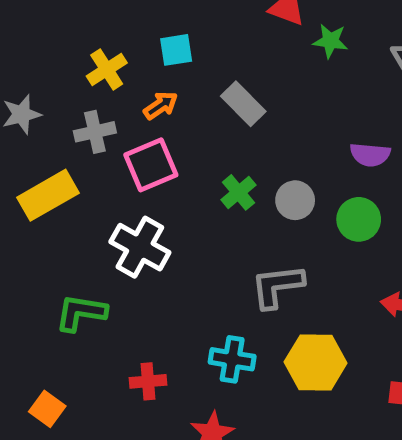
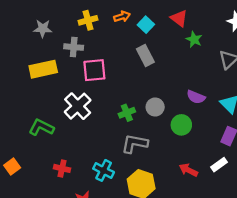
cyan square: (176, 50) -> (146, 25), moved, turned 35
orange arrow: (161, 105) -> (122, 17), moved
green cross: (238, 192) -> (127, 113), moved

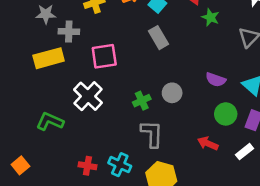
gray cross: (74, 47) -> (69, 31), moved
green circle: (181, 125) -> (226, 114), moved
gray L-shape: (135, 144) -> (152, 134), turned 84
red cross: (62, 168) -> (87, 166), moved
red arrow: (188, 170) -> (208, 143), moved

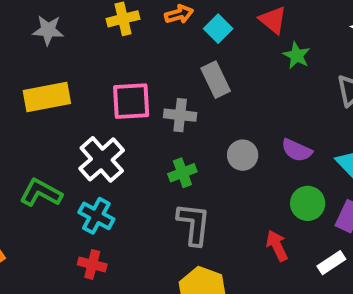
gray cross: (69, 31) -> (180, 115), moved
gray circle: (172, 93) -> (243, 155), moved
red arrow: (208, 143) -> (277, 246), turned 36
cyan cross: (120, 165) -> (96, 216), moved

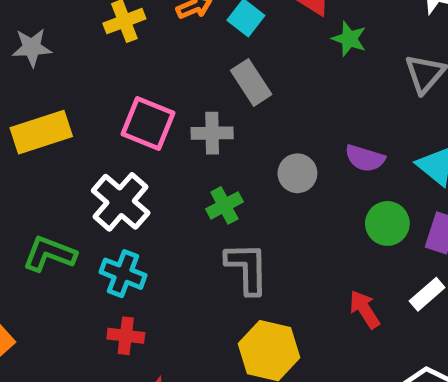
pink square: (131, 101) -> (148, 123), turned 33
red arrow: (277, 246) -> (365, 309), moved

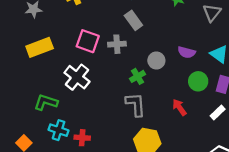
green cross: (224, 205) -> (138, 76), moved
cyan cross: (123, 274) -> (59, 130), moved
red arrow: (365, 309) -> (179, 107), moved

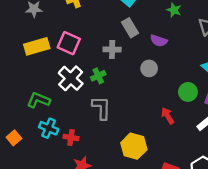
pink square: (88, 41) -> (69, 43), moved
purple semicircle: (187, 52) -> (159, 41), moved
green cross: (138, 76) -> (98, 76), moved
gray L-shape: (136, 105) -> (101, 108), moved

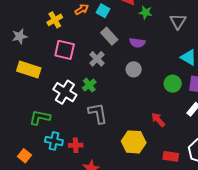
pink square: (69, 43) -> (65, 50), moved
yellow rectangle: (37, 46) -> (29, 70), turned 45
gray cross: (112, 49) -> (97, 59), turned -35
red arrow: (168, 116) -> (158, 120), moved

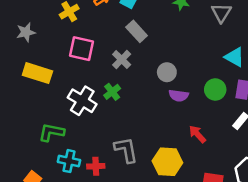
purple semicircle: (137, 43) -> (179, 96), moved
gray L-shape: (98, 113) -> (126, 150), moved

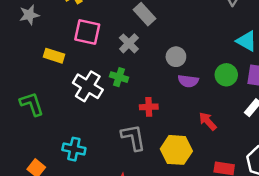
yellow rectangle: (37, 73) -> (54, 56), moved, size x0.7
green cross: (112, 92) -> (119, 77), turned -35
green L-shape: (51, 132) -> (32, 104), moved, turned 60
red cross: (96, 166) -> (149, 107), moved

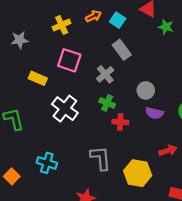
green cross: (119, 77) -> (107, 103), moved
red cross: (149, 107) -> (120, 122), moved
red arrow: (208, 121) -> (168, 151), turned 108

